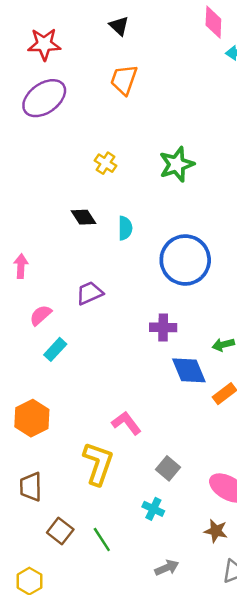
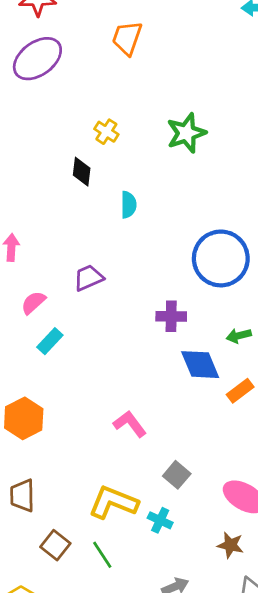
black diamond: (83, 217) -> (82, 172), moved, turned 40
blue circle: (185, 260) -> (221, 258), moved
yellow L-shape: (98, 464) -> (113, 502), moved, turned -87

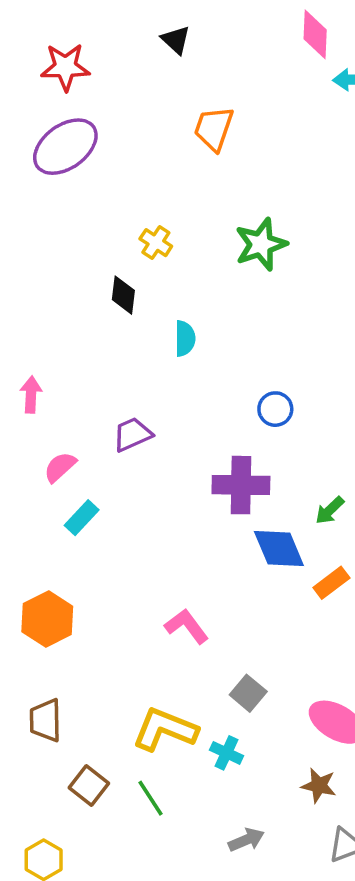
orange trapezoid: (127, 38) -> (214, 129), moved
blue circle: (221, 258) -> (275, 409), moved, size x0.5
purple cross: (171, 316) -> (241, 485), size x1.4
green arrow: (239, 336) -> (330, 510), turned -30

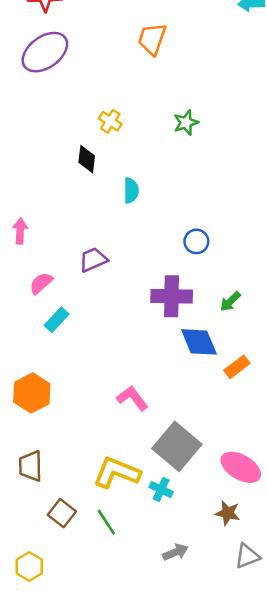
green star: (261, 244) -> (186, 123), size x0.7
green arrow: (330, 510) -> (230, 301), moved
gray square: (248, 693) -> (177, 446), size x1.8

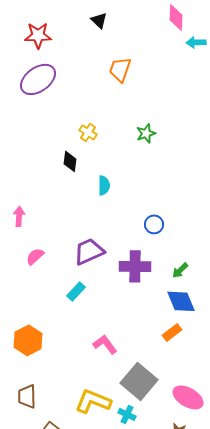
purple trapezoid: (93, 260) -> (89, 251), moved, size x1.4
cyan rectangle: (57, 320) -> (76, 291), moved
blue diamond: (199, 342) -> (181, 301), moved
orange rectangle: (237, 367) -> (172, 332), moved

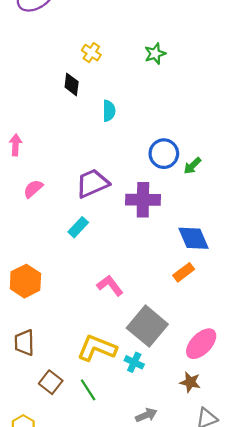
blue circle: (154, 224) -> (164, 154), size x1.4
green arrow: (180, 270) -> (192, 166), moved
pink ellipse: (188, 397) -> (201, 344), turned -76

